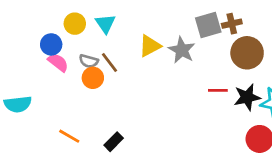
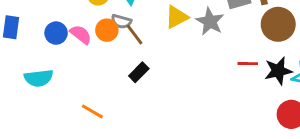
blue circle: (51, 44) -> (56, 33), moved
gray semicircle: (89, 61) -> (121, 21), moved
orange circle: (93, 78) -> (107, 30), moved
black rectangle: (114, 142) -> (139, 72), moved

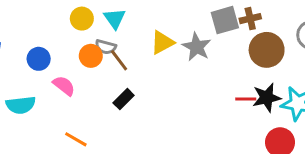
pink semicircle: (81, 34) -> (64, 86), moved
red line: (248, 64) -> (246, 99), moved

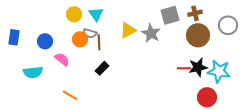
brown cross: (250, 19) -> (195, 13), moved
brown line: (119, 60) -> (99, 42), turned 35

